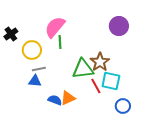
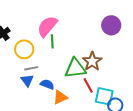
blue triangle: (35, 81) -> (27, 80), turned 48
cyan square: (111, 81) -> (104, 96), moved
blue semicircle: (55, 100) -> (47, 84), moved

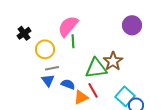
red line: (88, 85) -> (93, 90), moved
cyan square: (104, 96) -> (125, 96), turned 30

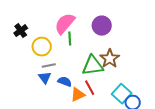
purple circle: (132, 25) -> (102, 26), moved

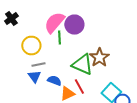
purple circle: (102, 26) -> (74, 24), moved
black cross: (21, 31) -> (11, 18), moved
green triangle: (93, 66) -> (82, 64), turned 30

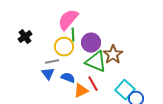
black cross: (11, 18) -> (25, 37), moved
purple circle: (74, 24) -> (91, 43), moved
yellow circle: (31, 46) -> (64, 47), moved

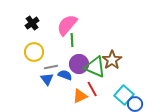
black cross: (25, 37) -> (32, 23), moved
purple circle: (91, 43) -> (79, 64), moved
yellow circle: (64, 47) -> (34, 52), moved
blue semicircle: (68, 78) -> (65, 75), moved

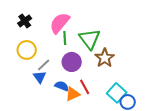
gray line: (51, 67) -> (44, 65), turned -32
green triangle: (95, 67) -> (90, 39), moved, turned 30
blue semicircle: (65, 75) -> (62, 86), moved

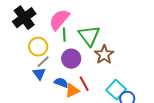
black cross: (25, 21) -> (24, 18), size x1.6
yellow circle: (27, 50) -> (38, 47), moved

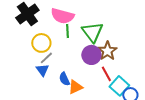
pink semicircle: (59, 20) -> (62, 16), turned -115
purple circle: (71, 59) -> (91, 55), moved
blue semicircle: (61, 83) -> (64, 79), turned -136
red line: (84, 84) -> (106, 74), moved

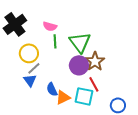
pink semicircle: (62, 16) -> (50, 26), size x0.6
cyan square: (119, 86) -> (84, 96), moved, turned -30

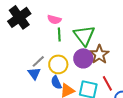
yellow circle: (29, 53) -> (58, 64), moved
red line: (94, 84) -> (107, 83), moved

